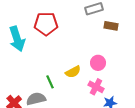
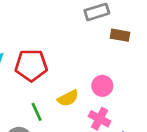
red pentagon: (46, 24) -> (31, 65), moved

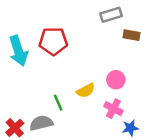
red pentagon: (31, 65) -> (53, 41), moved

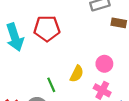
yellow semicircle: (86, 91) -> (77, 74), turned -35

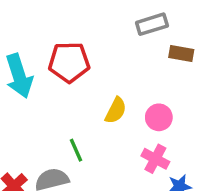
yellow semicircle: (77, 74) -> (116, 110), moved

